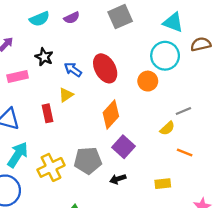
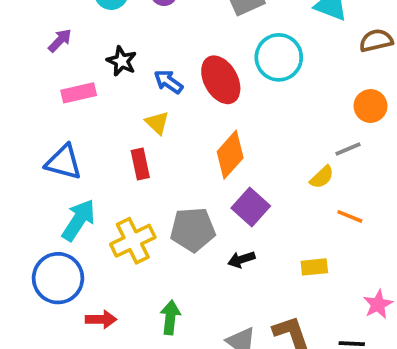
cyan circle: (165, 56) -> (279, 57), moved
orange circle: (148, 81) -> (370, 106), moved
yellow triangle: (66, 95) -> (157, 123), turned -42
red rectangle: (48, 113) -> (140, 164), moved

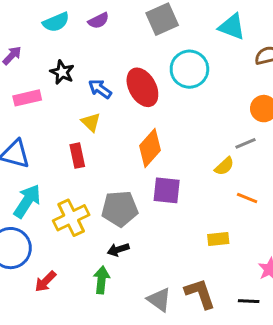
purple square: (251, 207) -> (167, 190), turned -36
black arrow: (241, 259) -> (118, 250), moved
red arrow: (101, 319) -> (45, 281), turned 135

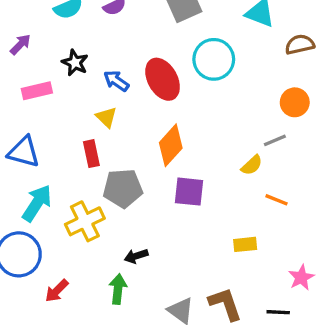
gray pentagon: (120, 209) -> (123, 188), moved

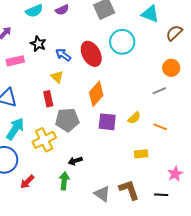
brown semicircle: (300, 44) -> (174, 33), turned -30
yellow semicircle: (252, 165) -> (134, 118), moved

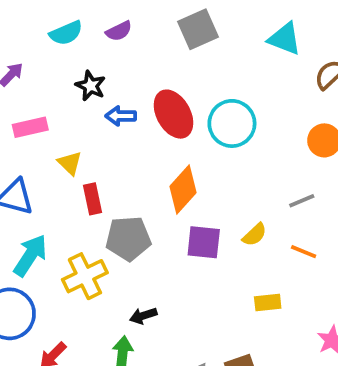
cyan circle: (122, 42) -> (232, 123), moved
black star: (38, 44) -> (91, 86), moved
blue arrow: (63, 55) -> (121, 116), turned -35
yellow triangle: (57, 77) -> (70, 163), moved
gray line: (159, 91) -> (302, 201), moved

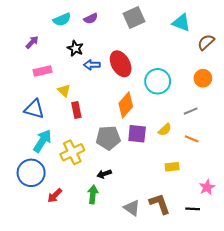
cyan circle: (232, 123) -> (158, 81), moved
gray pentagon: (128, 238) -> (108, 138), moved

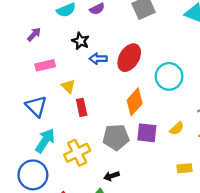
red ellipse: (121, 64) -> (129, 58), turned 60
blue triangle: (34, 109) -> (36, 106), turned 30

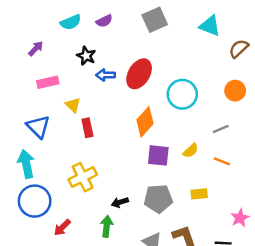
gray pentagon: (116, 137) -> (158, 199), moved
cyan arrow: (45, 141) -> (26, 164), moved, turned -45

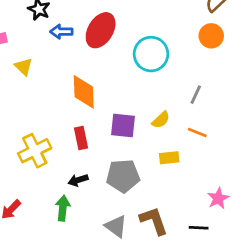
orange circle: (235, 91) -> (211, 36), moved
orange diamond: (145, 122) -> (84, 92), moved, turned -44
red rectangle: (87, 128) -> (81, 138), moved
gray line: (221, 129) -> (196, 95), turned -42
yellow rectangle: (199, 194) -> (169, 158), moved

